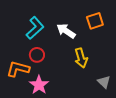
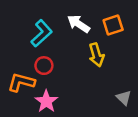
white arrow: (66, 31) -> (79, 24), moved
yellow arrow: (81, 58) -> (96, 55), moved

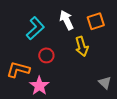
white arrow: (79, 24) -> (67, 20), turned 30
red circle: (44, 66) -> (46, 55), moved

